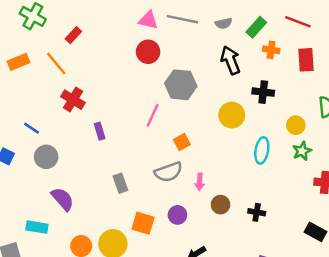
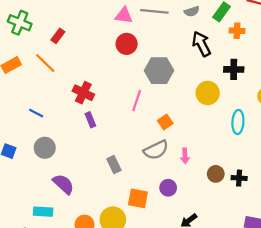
red cross: (73, 100) -> (83, 93), moved
blue line: (32, 128) -> (36, 113), moved
brown circle: (221, 205) -> (216, 174), moved

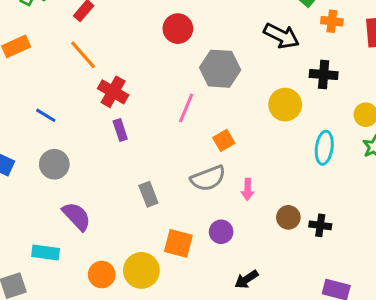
black arrow: (201, 44) -> (281, 36), turned 140
orange line: (45, 63) -> (83, 55), moved

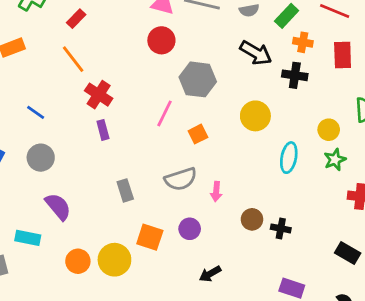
black cross: (324, 75) -> (295, 75), moved
orange square: (224, 140) -> (198, 134), moved

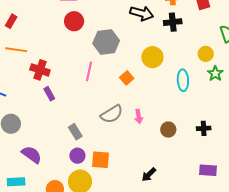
orange line: (73, 59) -> (16, 50), turned -30
orange square: (198, 134) -> (127, 78), moved
black cross: (281, 228) -> (204, 128), moved
purple circle: (190, 229) -> (77, 156), moved

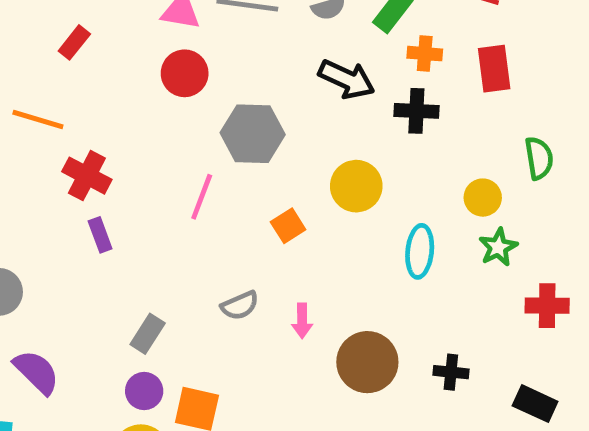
red rectangle: (11, 21) -> (74, 42), moved
gray semicircle: (112, 114) -> (240, 305), size x0.7
brown circle: (168, 130) -> (367, 362), size x1.6
gray rectangle: (75, 132) -> (148, 334), turned 56

